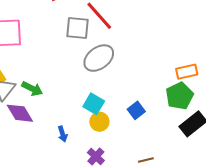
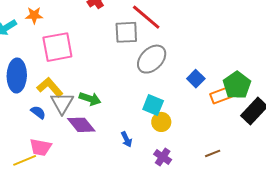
orange rectangle: (187, 72) -> (221, 95), moved
blue square: (136, 110) -> (196, 79), moved

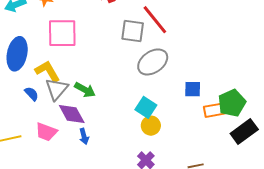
blue square: (196, 79) -> (193, 89), turned 36
blue arrow: (126, 139) -> (84, 136), moved
pink trapezoid: (41, 147) -> (46, 132), moved

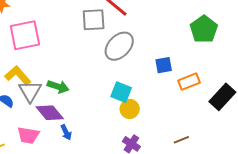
green pentagon: (232, 103) -> (204, 29), moved

